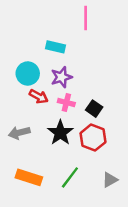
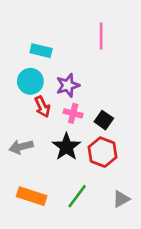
pink line: (86, 18) -> (101, 36), moved
cyan rectangle: (55, 47) -> (41, 51), moved
red arrow: (39, 96) -> (42, 107), turned 36

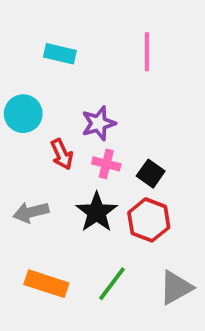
cyan rectangle: (41, 51) -> (60, 54), moved
cyan circle: (30, 81) -> (23, 114), moved
gray triangle: (121, 199) -> (176, 288), size x1.4

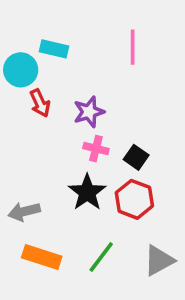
cyan circle: (23, 114) -> (21, 70), moved
red arrow: (62, 154) -> (40, 103), moved
gray arrow: (31, 212) -> (24, 212), moved

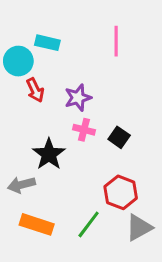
black star: (87, 192) -> (49, 154), moved
red hexagon: (134, 199) -> (121, 192), moved

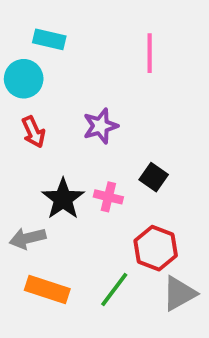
cyan rectangle: (47, 43) -> (49, 39), moved
red arrow: (35, 90) -> (33, 132), moved
pink cross: (84, 130) -> (108, 197), moved

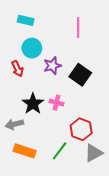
cyan circle: (24, 79) -> (32, 48), moved
black square: (154, 177) -> (80, 75), moved, size x1.5

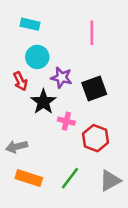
purple star: (52, 66) -> (62, 78), turned 30
black square: (80, 75) -> (94, 88), turned 35
black star: (33, 104) -> (43, 102), moved
red hexagon: (81, 129) -> (95, 138), moved

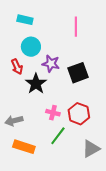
pink cross: (66, 121) -> (53, 113), moved
green line: (70, 178) -> (58, 136), moved

